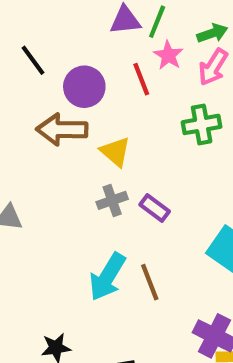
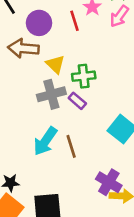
green cross: (202, 124) -> (84, 76), moved
gray cross: (112, 200) -> (51, 94), size x1.5

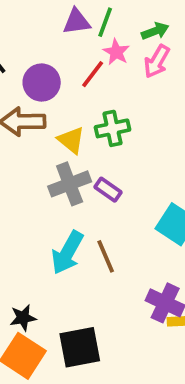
red line: (74, 21) -> (93, 74), turned 60
green cross: (84, 76) -> (112, 128), moved

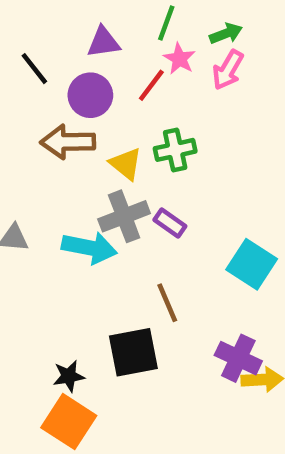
purple triangle: (77, 22) -> (104, 42), moved
cyan arrow: (67, 253) -> (89, 248), moved, turned -108
black square: (80, 347) -> (133, 352), moved

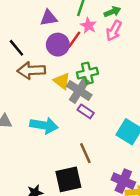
black line: (34, 69) -> (16, 48), moved
purple circle: (90, 95) -> (58, 45), moved
gray cross: (124, 216) -> (79, 90), moved, turned -35

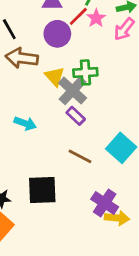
red line: (74, 40) -> (78, 16), moved
cyan arrow: (44, 125) -> (25, 123), size x0.7
brown line: (85, 153) -> (80, 156), moved, turned -48

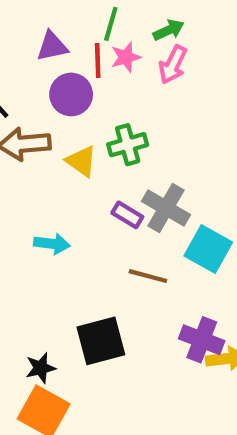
red line: (78, 16) -> (98, 61), turned -35
pink star: (96, 18) -> (126, 57), turned 30
gray cross: (73, 91) -> (166, 208), moved

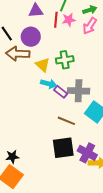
purple circle: (71, 94) -> (31, 37), moved
gray cross: (166, 208) -> (79, 91), turned -35
cyan arrow: (52, 244) -> (49, 84), moved
black square: (101, 341) -> (63, 148), moved

